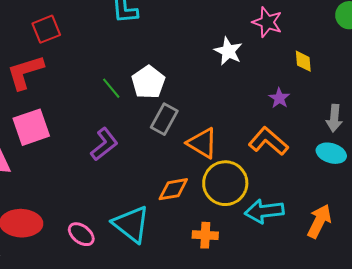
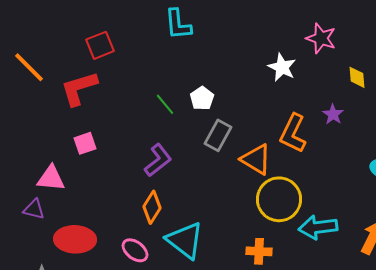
white pentagon: (148, 82) -> (202, 98), size x0.7
pink square: (31, 127) -> (85, 143), size x0.6
orange L-shape: (268, 141) -> (293, 133), moved, turned -105
orange diamond: (173, 189) -> (152, 207), moved, turned -48

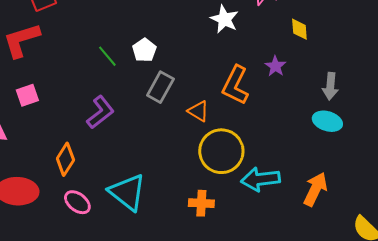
orange triangle: (256, 159) -> (198, 111), size x0.7
orange diamond: (152, 207) -> (65, 159), moved

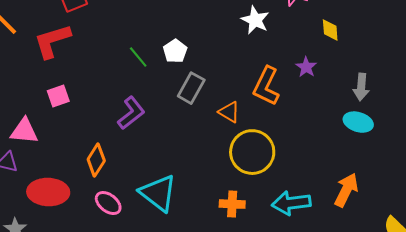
cyan arrow: (260, 179) -> (291, 203), moved

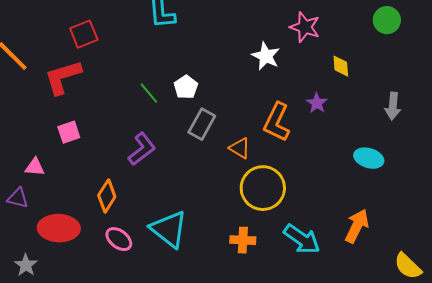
gray arrow: (361, 87) -> (393, 106), moved
pink triangle: (24, 131) -> (35, 167), size x0.7
cyan arrow: (291, 203) -> (302, 239), turned -138

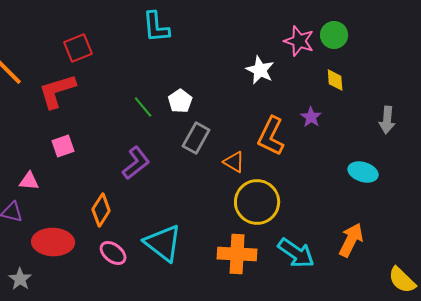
green circle: (387, 20) -> (334, 35), moved
orange cross: (243, 240) -> (237, 254), size x1.5

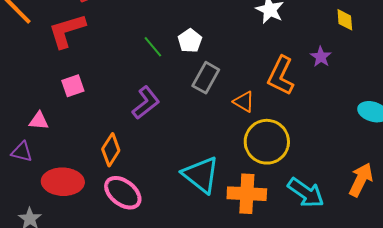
cyan triangle: (163, 243) -> (201, 175), moved
pink ellipse: (113, 253) -> (123, 193), size x1.4

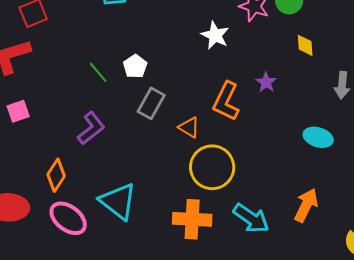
yellow diamond: (345, 20) -> (305, 45), moved
cyan triangle: (201, 175) -> (118, 201), moved

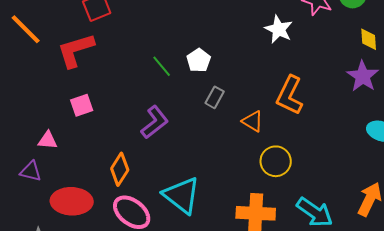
purple star: (266, 82) -> (363, 76), moved, size x1.5
gray rectangle: (151, 103) -> (215, 97), size x0.7
yellow circle: (212, 167) -> (276, 161), size x0.7

